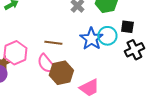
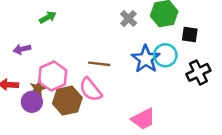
black square: (127, 27) -> (190, 34), moved
brown hexagon: (61, 73) -> (67, 101), moved

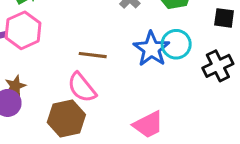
black square: (190, 34) -> (224, 18), moved
pink hexagon: (53, 76) -> (23, 30), moved
brown hexagon: (67, 101) -> (66, 118), moved

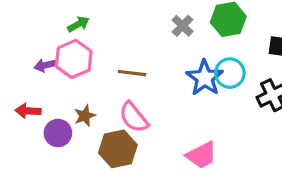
brown line: (93, 55) -> (132, 73), moved
brown star: (15, 86) -> (85, 116), moved

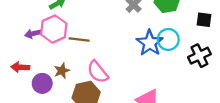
brown line: (132, 73) -> (79, 39), moved

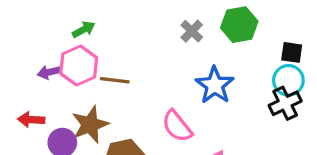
cyan circle: (168, 39) -> (288, 80), moved
brown star: (62, 71) -> (90, 125), size x1.6
pink semicircle: (98, 72) -> (177, 126), moved

